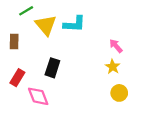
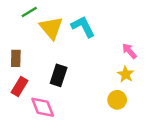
cyan L-shape: (74, 24) -> (83, 27), turned -120
brown rectangle: (14, 41) -> (16, 58), moved
yellow circle: (119, 93) -> (117, 100), moved

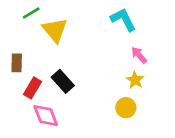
cyan L-shape: (83, 27) -> (123, 20), moved
black rectangle: (59, 75) -> (63, 81), turned -60
red rectangle: (20, 86) -> (33, 88), moved

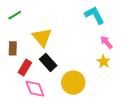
green line: (31, 13) -> (15, 15), moved
yellow triangle: (55, 30) -> (42, 37), moved
yellow circle: (126, 108) -> (73, 83), moved, size x1.5

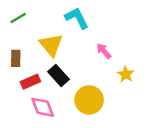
cyan L-shape: (94, 15) -> (77, 18), moved
pink arrow: (106, 42) -> (104, 51), moved
red rectangle: (25, 67) -> (30, 82), turned 35

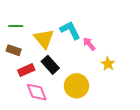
green line: (18, 18) -> (16, 26), moved, turned 32
cyan L-shape: (77, 18) -> (70, 30), moved
brown rectangle: (16, 58) -> (14, 50), turned -72

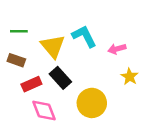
pink arrow: (89, 44) -> (117, 49), moved, turned -64

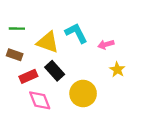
yellow triangle: (53, 46) -> (48, 42), turned -30

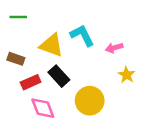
green line: (17, 29) -> (18, 17), moved

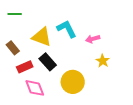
brown rectangle: (16, 59) -> (13, 48), turned 32

